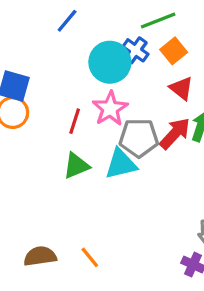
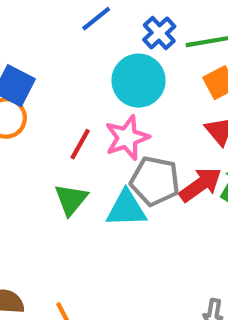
blue cross: (136, 50) -> (159, 33), moved
green triangle: (76, 166) -> (71, 200), turned -40

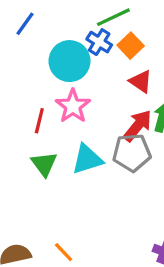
blue cross: (159, 33) -> (99, 42), moved
gray pentagon: (155, 181) -> (132, 153), moved

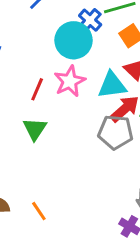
blue cross: (99, 42) -> (90, 20), moved
cyan triangle: (87, 159) -> (112, 85), moved

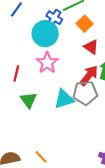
cyan triangle: (112, 85) -> (64, 99), moved
red line: (37, 89) -> (16, 74), moved

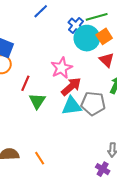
cyan circle: (45, 34) -> (87, 38), moved
red line: (16, 74) -> (25, 83), moved
red arrow: (89, 76) -> (71, 87), moved

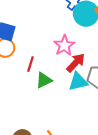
green triangle: (37, 101) -> (44, 80), turned 36

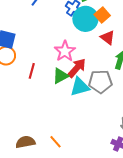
green triangle: (44, 80) -> (60, 76), moved

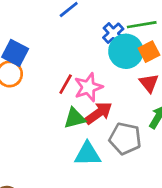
red line: (32, 71) -> (66, 84), moved
cyan triangle: (80, 87) -> (88, 154), moved

